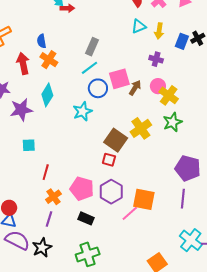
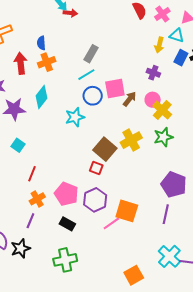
cyan triangle: (139, 26) -> (177, 35), moved, turned 35
orange cross: (49, 60) -> (47, 62), turned 30
cyan square: (29, 145) -> (18, 145), turned 32

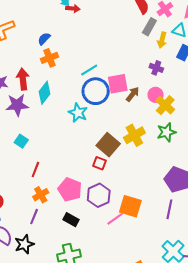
blue semicircle: (41, 43) -> (44, 39), turned 48
gray rectangle: (91, 54) -> (149, 27), moved
red arrow: (21, 63) -> (23, 79), moved
blue circle: (93, 96) -> (96, 91), size x1.4
cyan star: (75, 117) -> (78, 113), turned -30

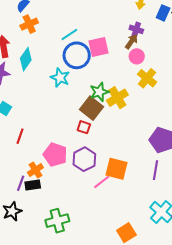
brown arrow: (133, 94) -> (131, 41), moved
yellow cross: (165, 105) -> (147, 78), moved
green star: (166, 132) -> (99, 92), moved
orange cross: (41, 195) -> (35, 170), moved
black rectangle: (71, 220) -> (33, 185), moved, turned -35

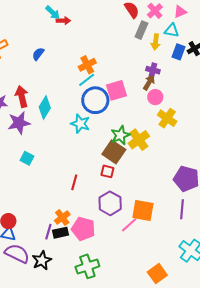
orange cross: (29, 24) -> (87, 65), moved
red line: (20, 136) -> (74, 182), moved
pink pentagon: (55, 155) -> (83, 229), moved

